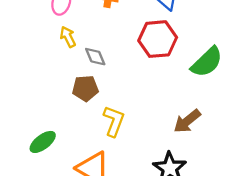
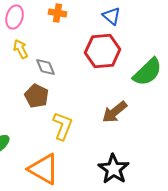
brown pentagon: (85, 88) -> (37, 96), turned 30
brown arrow: (187, 121) -> (115, 112), moved

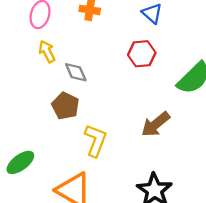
red hexagon: (103, 51) -> (142, 54), size x0.7

